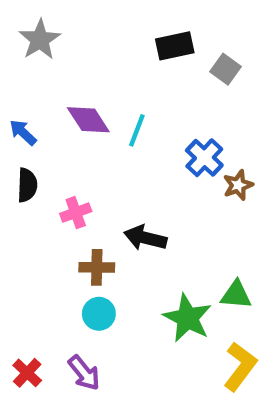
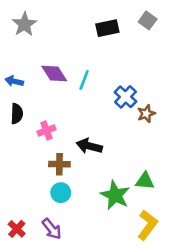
gray square: (225, 69) -> (148, 20), moved
blue arrow: (23, 132) -> (14, 81), turned -30

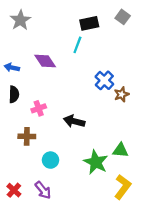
cyan line: (84, 80) -> (77, 45), moved
brown cross: (59, 164) -> (27, 136), moved

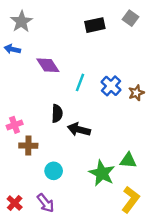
cyan line: (77, 45) -> (80, 82), moved
blue arrow: (12, 67) -> (12, 49), moved
black semicircle: (14, 94) -> (57, 113), moved
brown star: (122, 94) -> (136, 93), moved
pink cross: (39, 108) -> (15, 125), moved

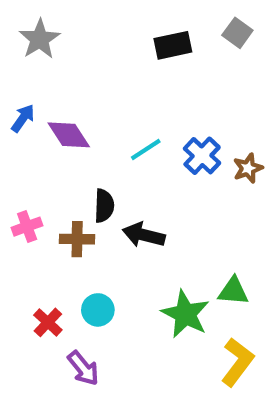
blue arrow: (12, 49) -> (23, 118), moved, turned 112
purple diamond: (48, 65) -> (69, 135), moved
cyan line: (80, 82) -> (146, 149), turned 36
brown cross: (28, 146) -> (77, 239), moved
red cross: (15, 203) -> (48, 322), moved

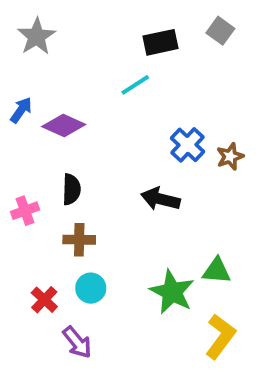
purple diamond: (69, 135) -> (64, 126), turned -33
cyan line: (146, 149) -> (135, 85), moved
black semicircle: (104, 206) -> (71, 189), moved
black arrow: (144, 235) -> (160, 199), moved
brown cross: (77, 239) -> (79, 240), moved

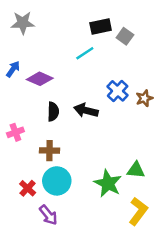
gray square: (220, 31) -> (125, 36), moved
gray star: (37, 36) -> (23, 23), turned 30
black semicircle: (71, 189) -> (53, 112), moved
black arrow: (160, 199) -> (86, 110), moved
cyan circle: (91, 288) -> (57, 181), size x1.5

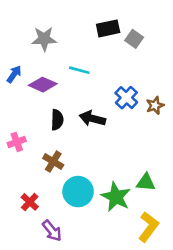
gray star: (23, 23) -> (44, 39), moved
cyan line: (85, 53) -> (79, 70), moved, turned 48
brown cross: (49, 151) -> (53, 162), turned 30
cyan circle: (57, 181) -> (78, 192), moved

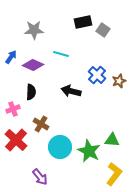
black semicircle: (57, 120) -> (31, 92), moved
red cross: (30, 202) -> (16, 140), moved, size x1.6

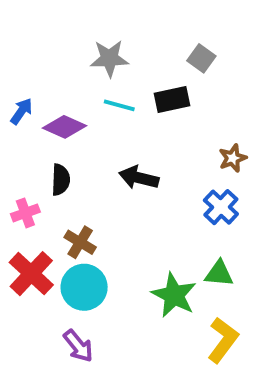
black rectangle: (83, 22) -> (172, 100), moved
gray star: (34, 30) -> (109, 58), moved
blue cross: (97, 75) -> (221, 207), moved
cyan circle: (60, 147) -> (84, 287), moved

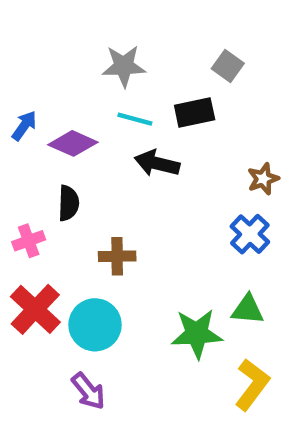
black arrow: (139, 178) -> (157, 163), moved
brown cross: (80, 242) -> (117, 256), moved, turned -32
green star: (174, 295) -> (197, 334), turned -30

